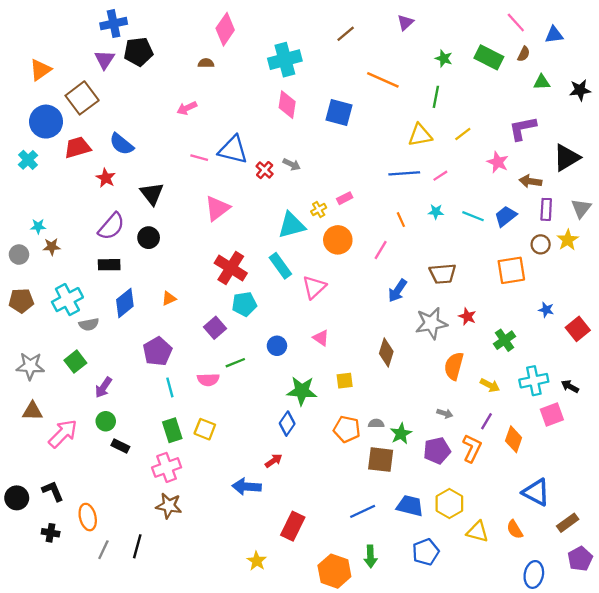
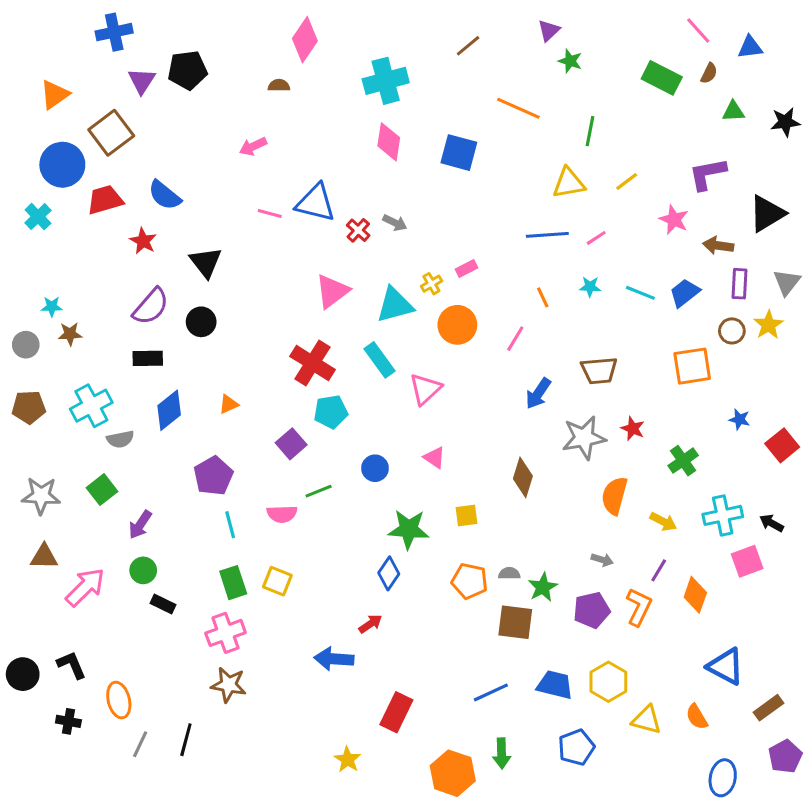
blue cross: (114, 24) -> (114, 32), moved
green star: (444, 58) -> (570, 61), moved
pink triangle: (217, 208) -> (332, 291), moved

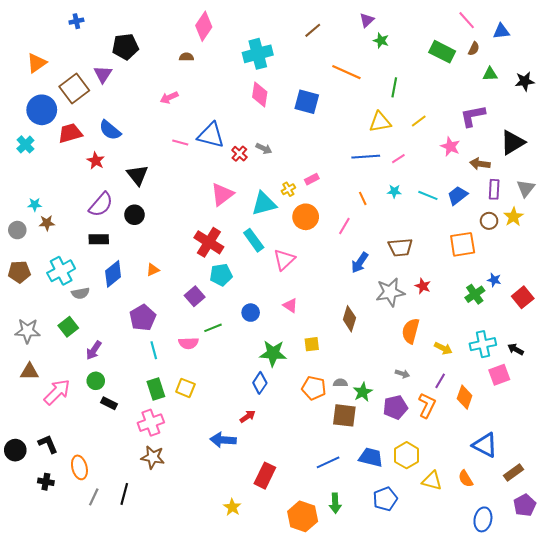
blue cross: (114, 32) -> (76, 21), size x0.6
purple triangle: (142, 81) -> (103, 74), moved
green cross: (683, 461) -> (475, 294), moved

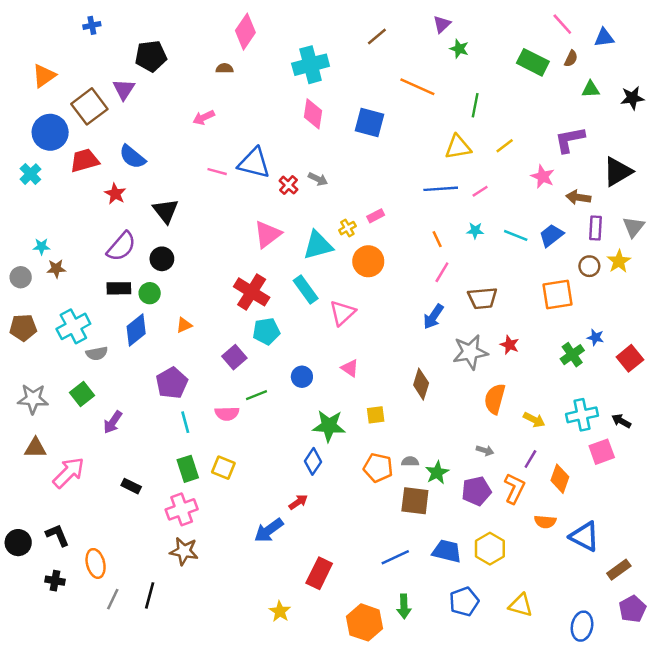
pink line: (344, 226) -> (442, 272), moved
green circle: (96, 381) -> (150, 293), moved
blue arrow: (223, 440) -> (269, 530), turned -40
orange semicircle: (466, 479) -> (545, 522), moved, turned -54
yellow triangle: (432, 481) -> (521, 605), moved

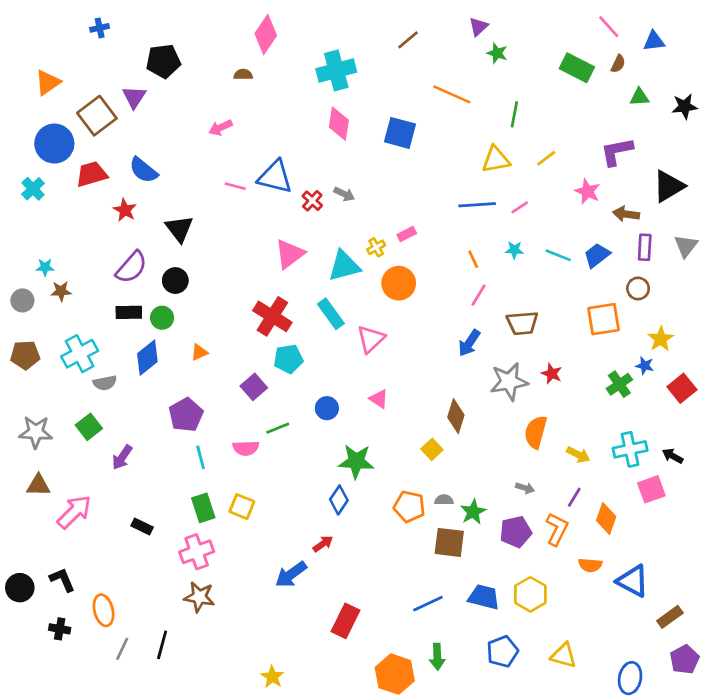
yellow star: (619, 261) -> (661, 339), moved
yellow square: (376, 415) -> (432, 449), moved, turned -36
yellow star: (280, 611) -> (272, 677), moved

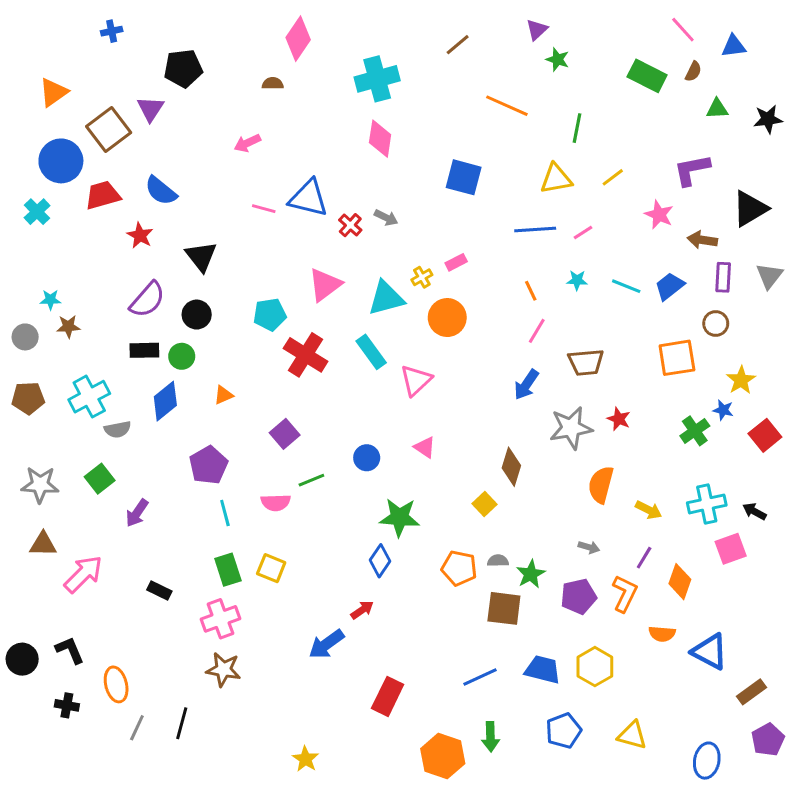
blue square: (400, 133) -> (464, 177), moved
cyan pentagon: (288, 359) -> (270, 315), moved

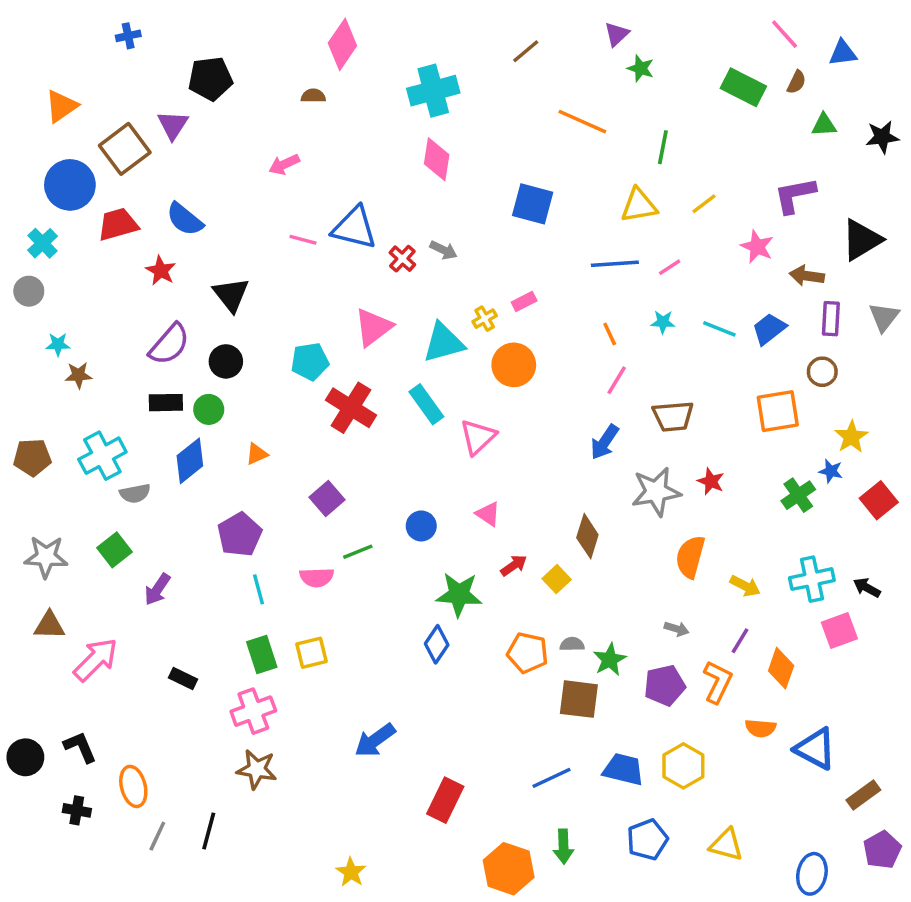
gray circle: (25, 337) -> (29, 291), moved
yellow square: (271, 568) -> (312, 653), turned -36
red arrow: (362, 610) -> (514, 565), moved

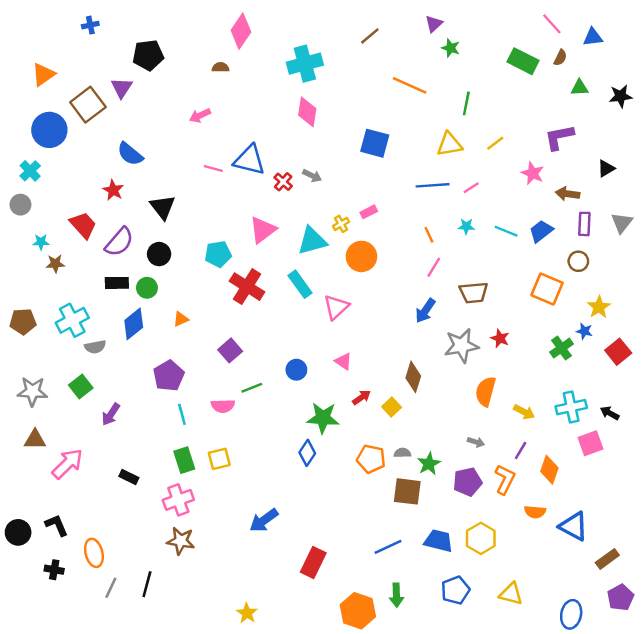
red trapezoid: (118, 224) -> (83, 225), moved, turned 64
black triangle: (862, 240) -> (606, 168), size x0.6
orange square: (778, 411) -> (547, 289), turned 32

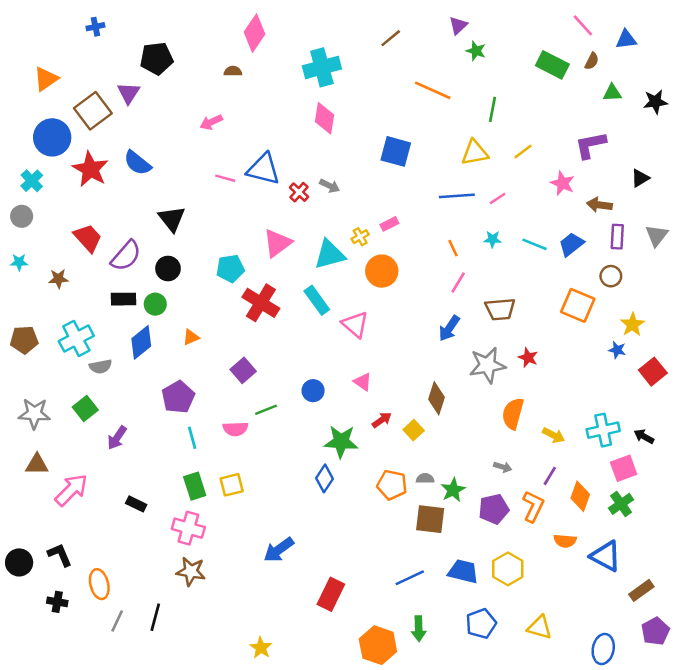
red star: (113, 190) -> (90, 169), moved, size x1.6
cyan star: (41, 242) -> (19, 262), moved
pink triangle: (336, 307) -> (355, 324), turned -36
green cross: (562, 348) -> (621, 504), moved
pink cross: (178, 500) -> (188, 528), turned 36

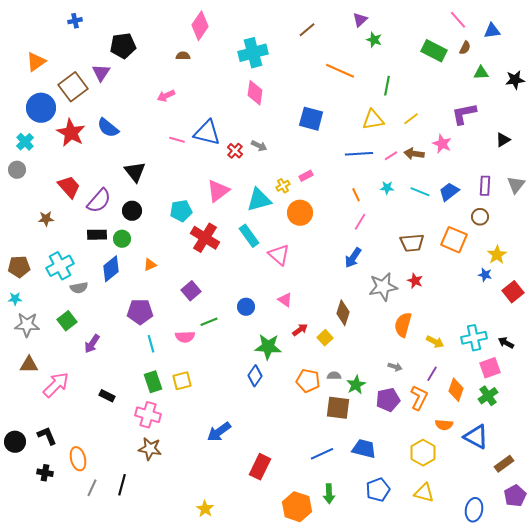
brown arrow: (599, 205) -> (414, 154), moved
cyan star: (19, 262) -> (15, 299), moved
brown trapezoid: (500, 309) -> (412, 243), moved
purple pentagon: (178, 397) -> (140, 312), turned 30
yellow hexagon: (508, 569) -> (423, 453), moved

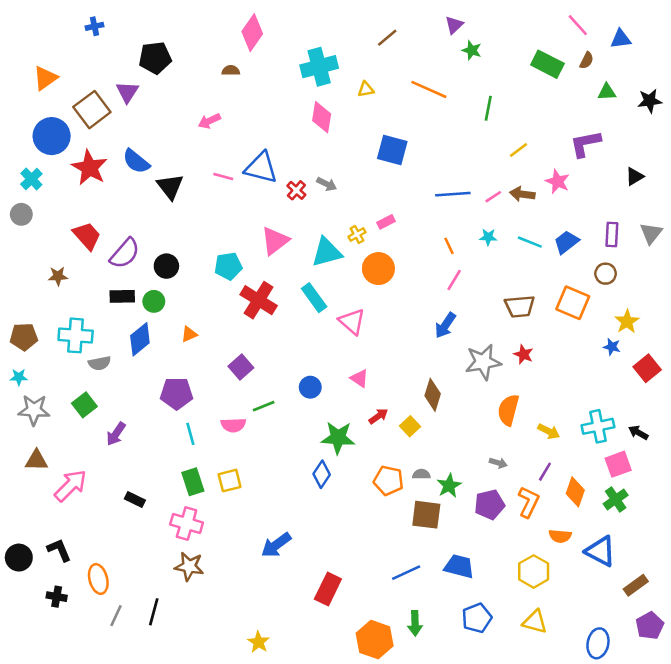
yellow triangle: (373, 120) -> (366, 89), moved, size x0.6
black triangle: (135, 172) -> (170, 187), moved
cyan cross: (60, 266) -> (76, 335), turned 32

